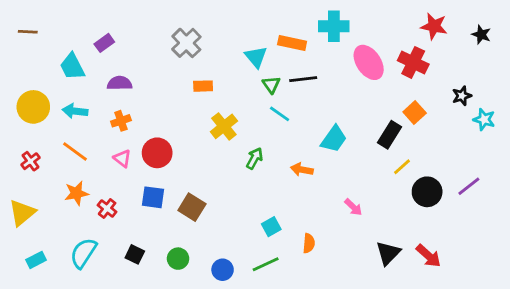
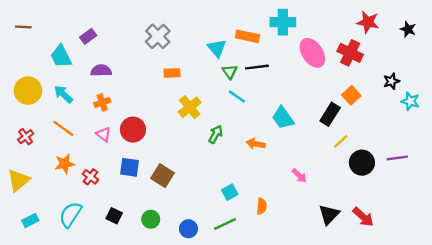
cyan arrow: (75, 111) -> (63, 94), turned 36
cyan trapezoid: (334, 139) -> (283, 118), turned 110
purple line: (469, 186) -> (397, 158), turned 30

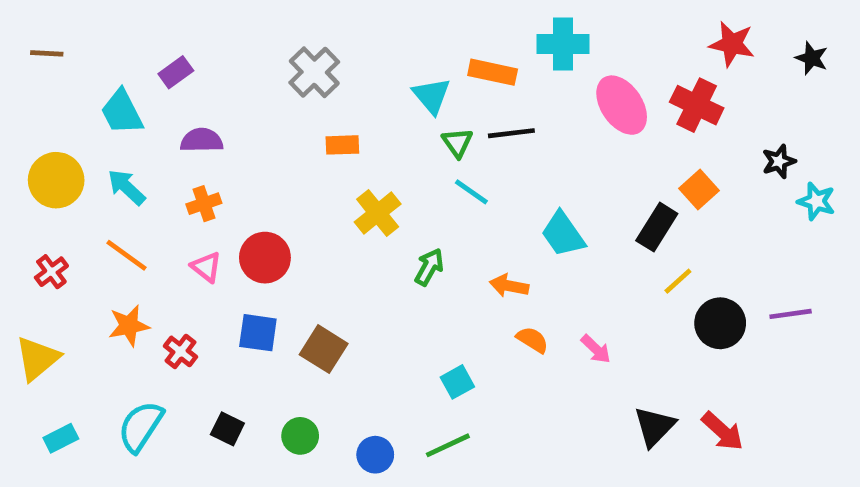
orange semicircle: (262, 206) -> (532, 340), moved, turned -63

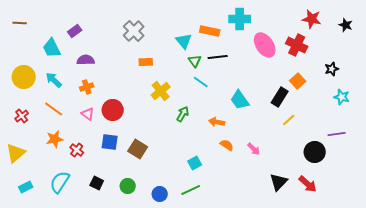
cyan star: (816, 201) -> (342, 97), moved
black circle: (720, 323) -> (315, 152), moved

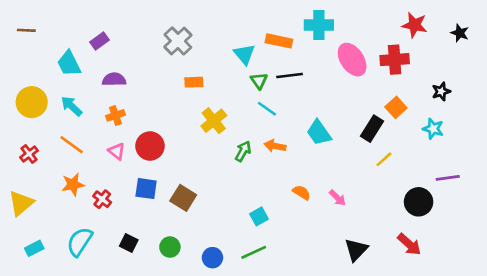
red cross: (297, 45) -> (395, 60), turned -30
cyan star: (342, 97) -> (433, 129), moved
orange arrow: (217, 122) -> (275, 146), moved
black triangle: (279, 182) -> (356, 250), moved

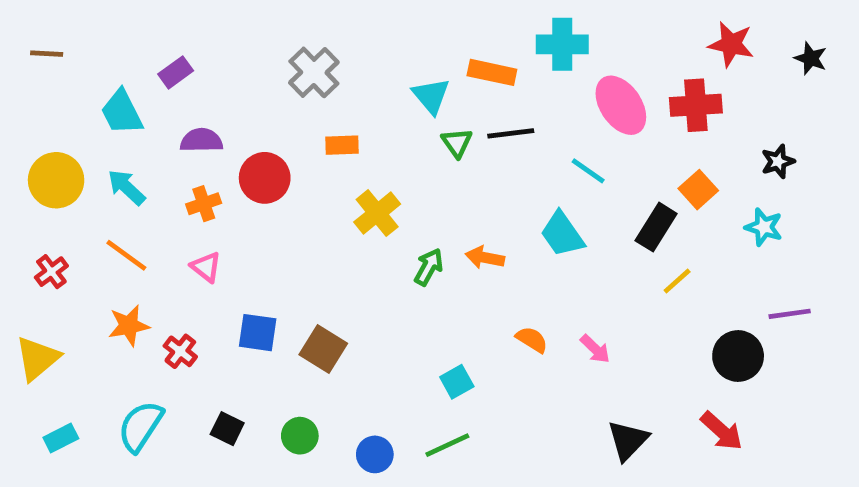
cyan line: (267, 109) -> (588, 171), moved
red circle: (150, 146) -> (265, 178), moved

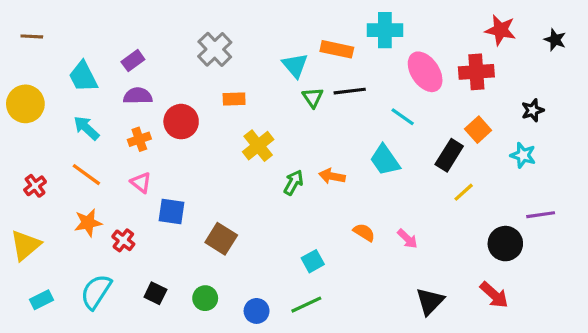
purple rectangle: (176, 72) -> (133, 61), moved
yellow circle: (56, 180) -> (25, 104), moved
blue square: (258, 333) -> (171, 211), moved

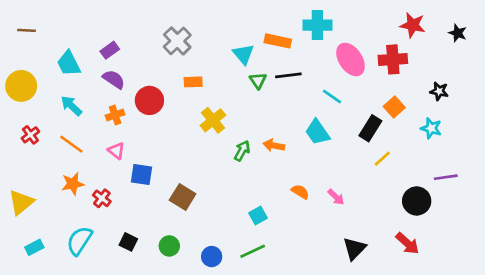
purple semicircle: (138, 96) -> (114, 79), turned 35
black star: (533, 110) -> (439, 91), turned 30
red cross: (35, 186) -> (30, 135), moved

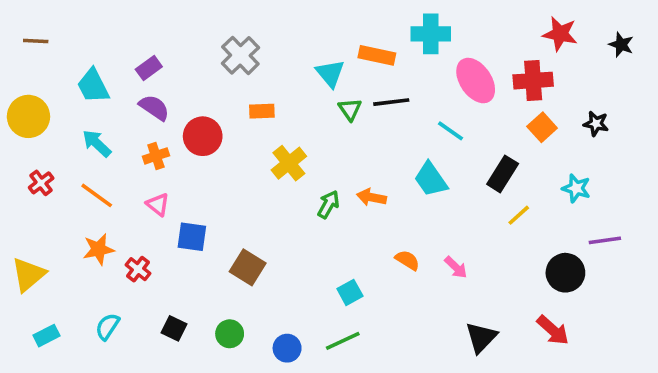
orange square: (394, 107) -> (542, 127), moved
cyan star: (431, 128) -> (576, 188), moved
cyan semicircle: (79, 241) -> (107, 327), size x0.7

